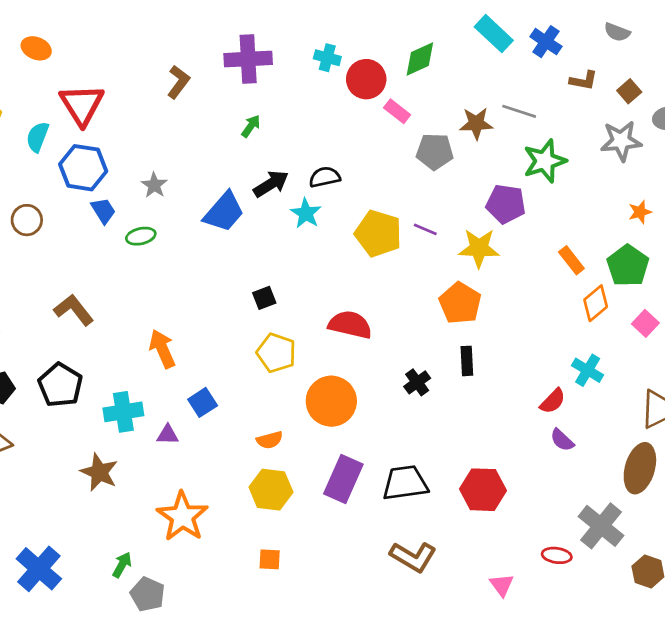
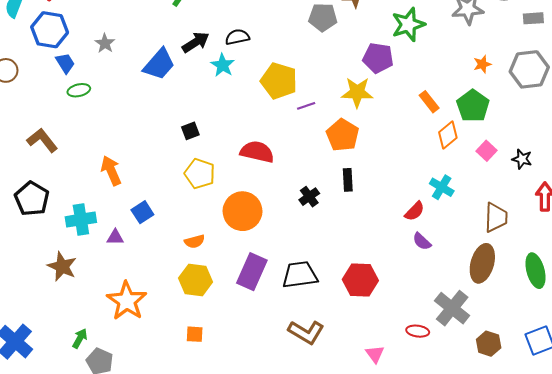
purple line: (425, 229) -> (306, 106), moved, turned -42
green ellipse: (141, 236) -> (79, 90), moved

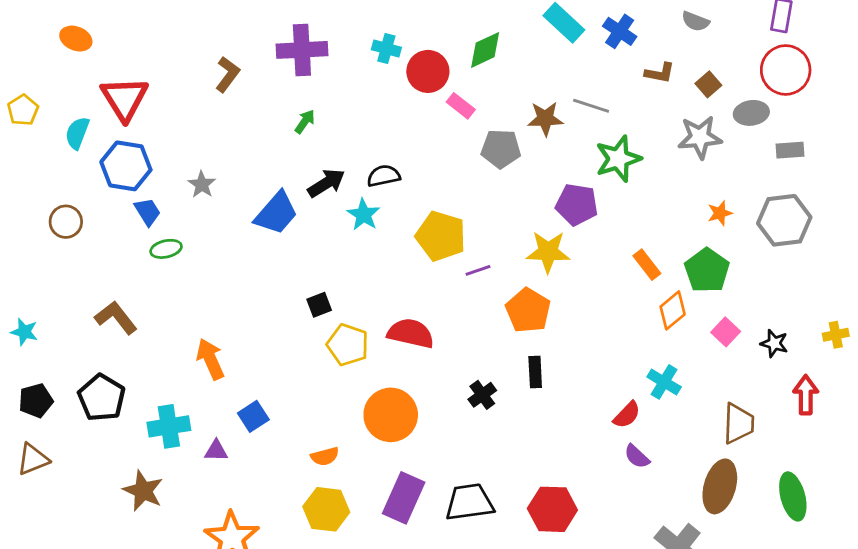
yellow pentagon: (200, 174) -> (348, 345), moved

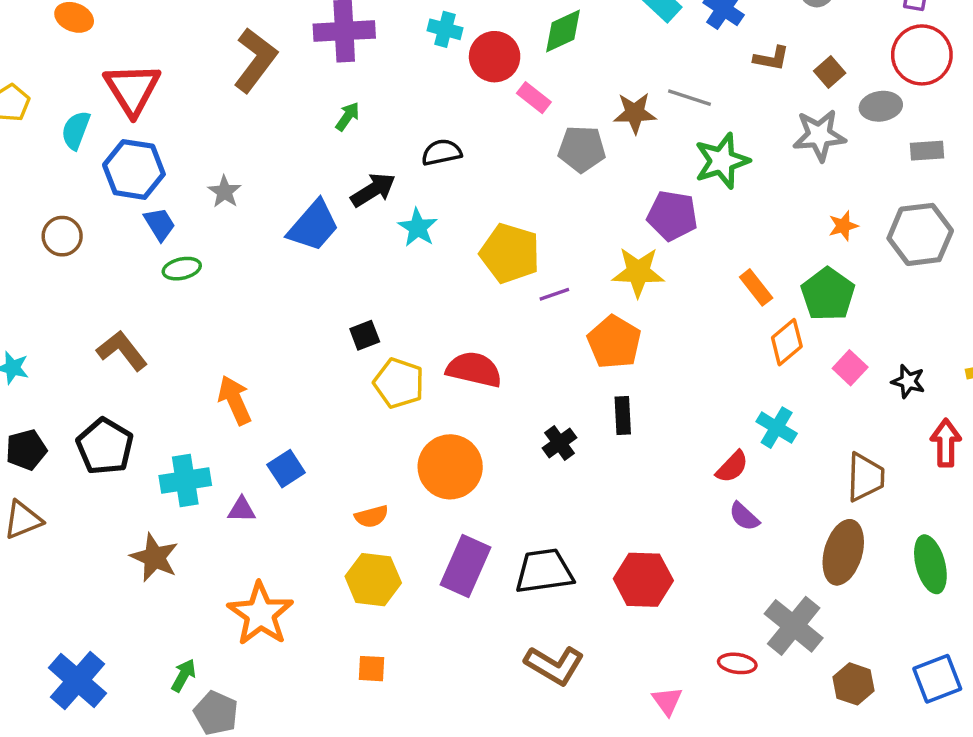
brown L-shape: (228, 74) -> (255, 60), size x1.5
black semicircle: (384, 176) -> (442, 152), moved

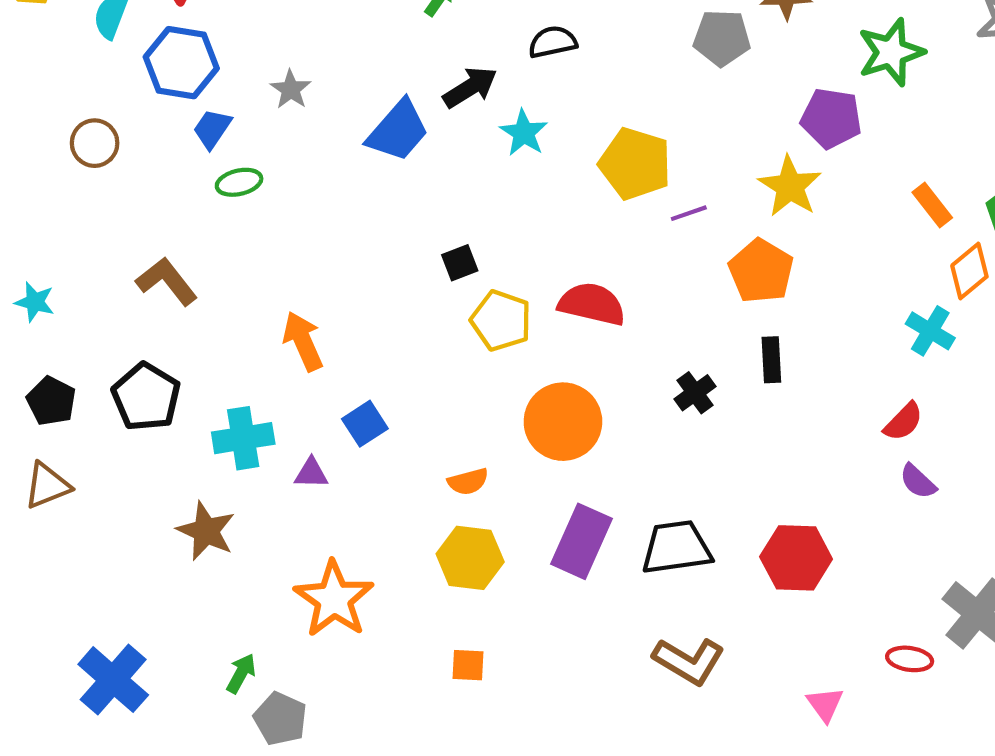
blue trapezoid: (160, 224) -> (212, 129), turned -114
yellow star: (638, 272) -> (790, 186), turned 30
cyan cross: (777, 428) -> (930, 331), moved
black pentagon: (26, 450) -> (51, 401), turned -30

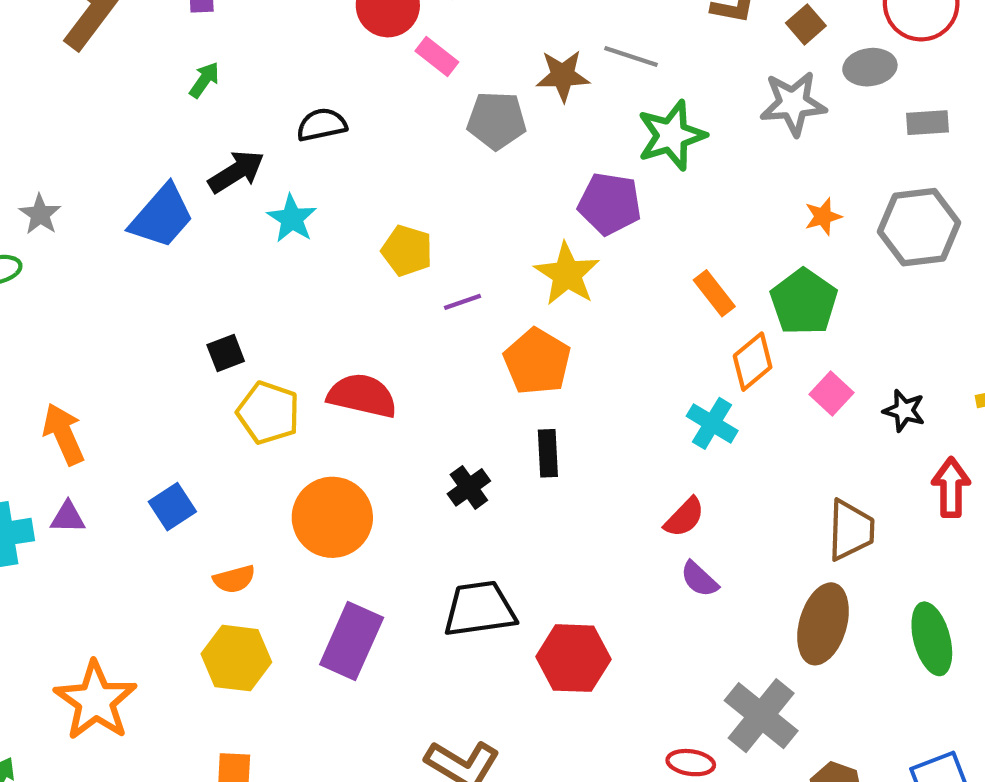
gray star: (291, 89) -> (40, 214), moved
yellow pentagon: (635, 164) -> (407, 251), size x0.7
blue square: (365, 424) -> (172, 507), moved
purple triangle: (311, 473) -> (68, 517), moved
black trapezoid: (676, 548) -> (480, 609), moved

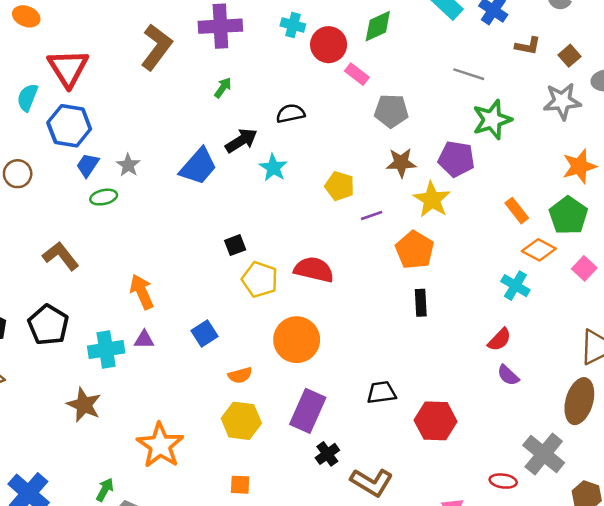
brown star: (563, 76) -> (401, 163), moved
orange star: (823, 216) -> (579, 166), size x1.6
orange diamond: (753, 362) -> (539, 250), turned 68
black cross: (469, 487) -> (327, 454), moved
black trapezoid: (480, 609) -> (381, 393), size x0.7

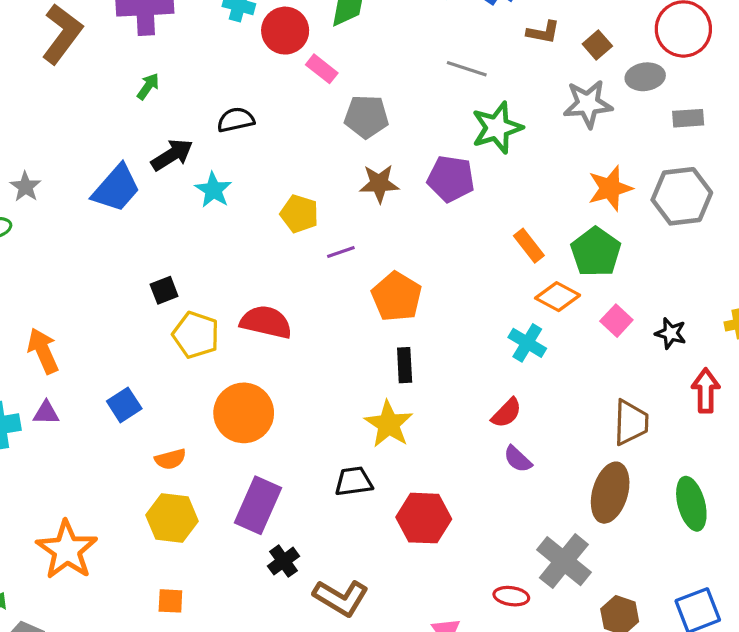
yellow star: (432, 200) -> (389, 424), moved

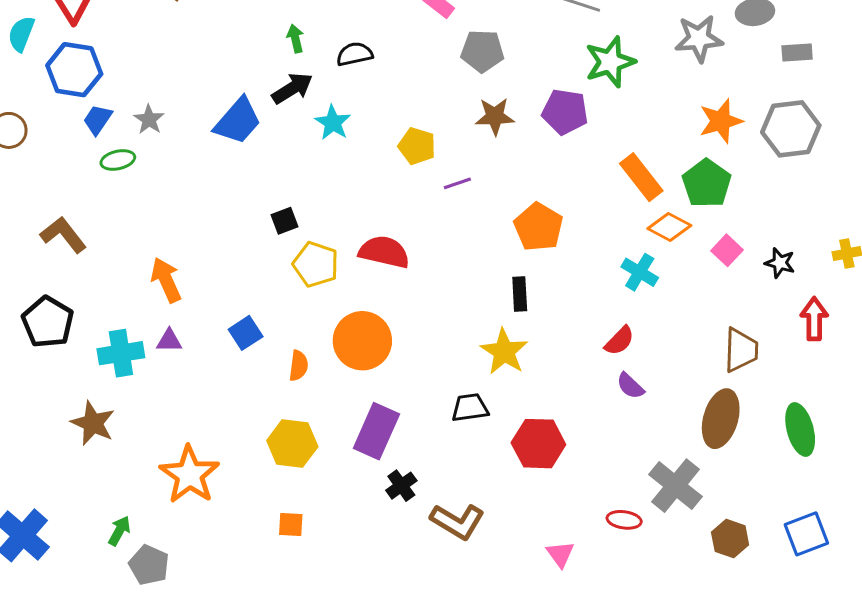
green arrow: (148, 86) -> (295, 39), moved, turned -48
orange rectangle: (529, 246) -> (641, 177), size x1.4
orange pentagon: (397, 297) -> (538, 227), moved
orange semicircle: (170, 459) -> (299, 366), moved, turned -68

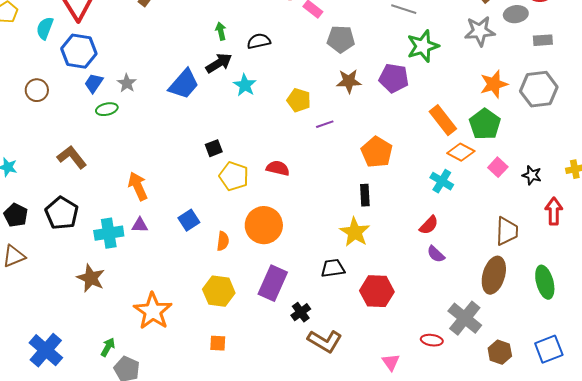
red semicircle: (384, 252) -> (278, 168), size x0.7
black cross: (401, 486) -> (301, 312), moved

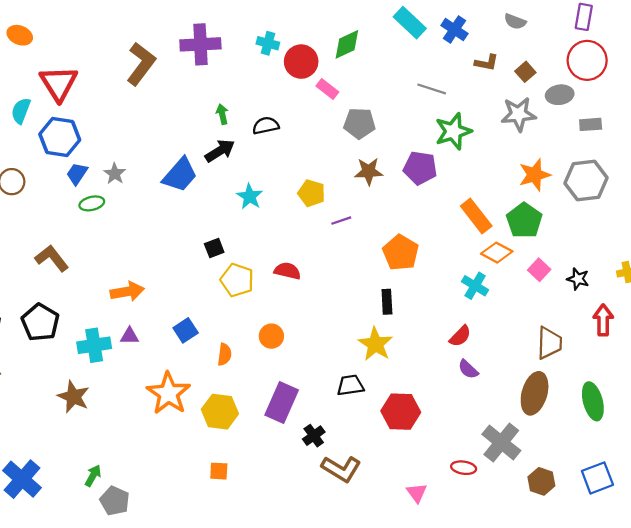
cyan star: (245, 85) -> (250, 197), moved
orange arrow: (138, 186) -> (127, 291), turned 104
orange circle: (264, 225) -> (271, 336), size x0.6
orange star: (153, 311) -> (168, 393), moved

